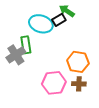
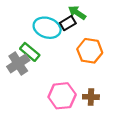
green rectangle: (26, 45) -> (30, 52), turned -42
orange hexagon: (78, 62) -> (90, 51), moved

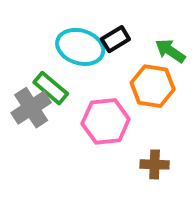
green arrow: (77, 13) -> (170, 51), moved
pink hexagon: (62, 96) -> (106, 121), moved

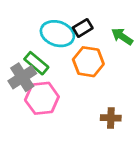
orange hexagon: (153, 86) -> (88, 62), moved
pink hexagon: (106, 121) -> (42, 98), moved

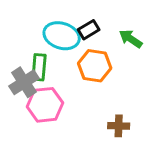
green rectangle: (36, 63) -> (39, 67), turned 55

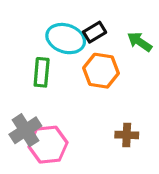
gray cross: (24, 82) -> (25, 130), moved
pink hexagon: (45, 105) -> (48, 145), moved

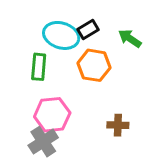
gray cross: (25, 130) -> (43, 142), moved
pink hexagon: (48, 145) -> (52, 115), moved

